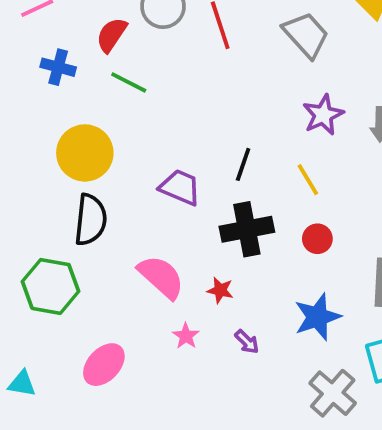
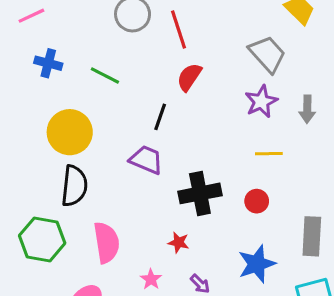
red semicircle: (112, 35) -> (189, 77), moved
gray trapezoid: (306, 35) -> (267, 54), moved
black line: (243, 164) -> (160, 117), moved
yellow line: (308, 180) -> (269, 154), moved, turned -60
pink semicircle: (161, 277) -> (106, 243), moved, turned 39

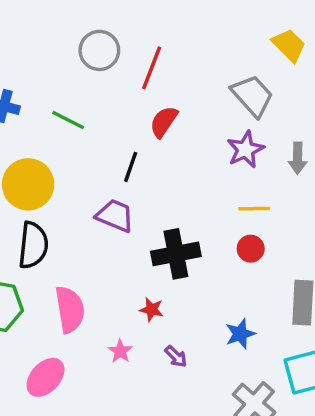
red line: (179, 29) -> (152, 68), turned 39
red circle: (257, 201) -> (251, 249), moved
blue star: (257, 264) -> (240, 334), size x0.7

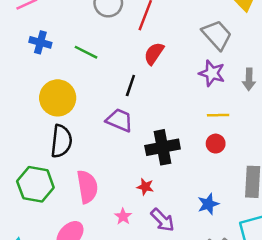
purple star: (245, 150) -> (212, 73), turned -30
purple arrow: (176, 356) -> (163, 220), size x1.5

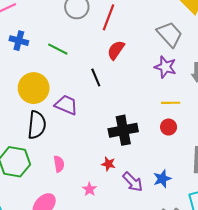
black line: (130, 86) -> (96, 77), turned -42
purple trapezoid: (119, 120) -> (66, 105), moved
pink semicircle: (87, 187) -> (59, 164), size x0.6
purple arrow: (163, 220) -> (133, 182), moved

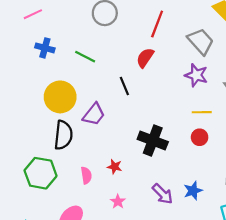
red line: (108, 17) -> (157, 24), moved
purple trapezoid: (66, 105) -> (94, 114), turned 105
black cross: (123, 130) -> (153, 141), turned 32
red star: (108, 164) -> (115, 167), moved

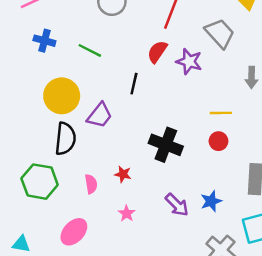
purple star: (196, 75) -> (189, 61), moved
black line: (124, 86) -> (134, 84), turned 36

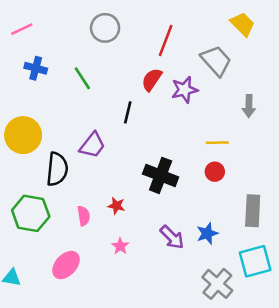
green line: (90, 50) -> (82, 78), turned 30
purple star: (189, 61) -> (185, 90), turned -30
yellow circle: (62, 96) -> (23, 135), moved

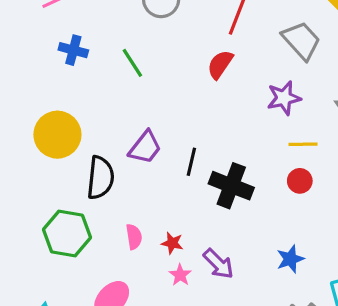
purple star: (185, 90) -> (284, 98), moved
black line: (128, 112) -> (191, 162), moved
red star: (116, 206) -> (172, 243), moved
purple arrow: (172, 237) -> (218, 264), moved

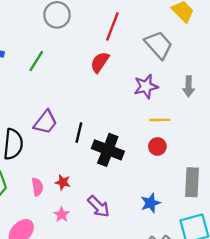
green line: (132, 63) -> (36, 61), turned 65
red star: (172, 243) -> (63, 182), moved
pink star: (180, 275) -> (62, 215), moved

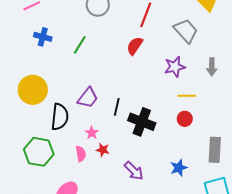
pink star: (62, 215) -> (92, 133), moved

